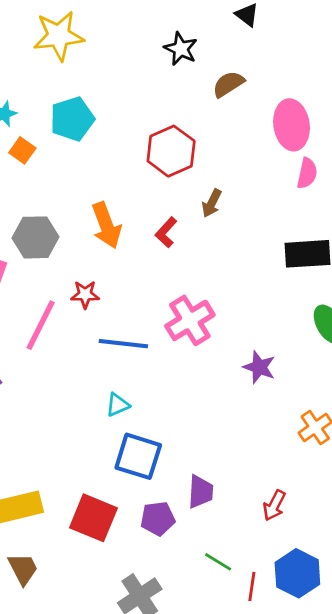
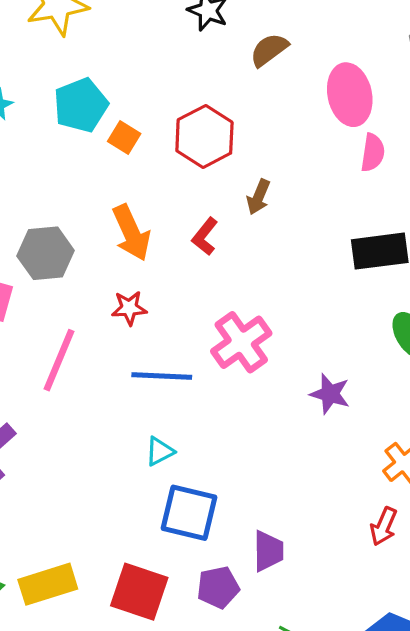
orange square: (22, 150) -> (124, 137), moved
red star: (85, 294) -> (129, 308), moved
red arrow: (274, 505) -> (384, 526), moved

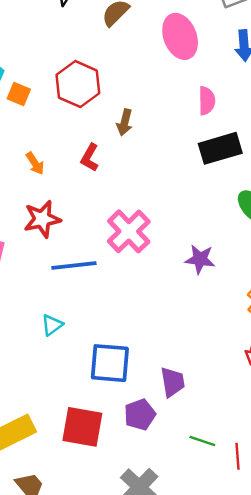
pink semicircle: (373, 153) -> (207, 101), moved
orange arrow: (131, 233) -> (35, 163), size x0.6
red star: (129, 308) -> (42, 219), size x1.4
cyan triangle: (160, 451) -> (52, 325), moved

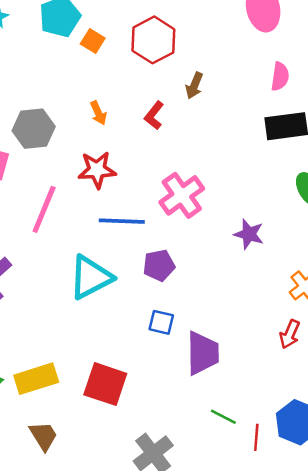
cyan triangle: (52, 325) -> (91, 277), size x2.0
blue square: (110, 363) -> (161, 322), moved, size x0.6
purple trapezoid: (173, 382) -> (203, 353), size x1.4
purple pentagon: (140, 415) -> (159, 265), moved

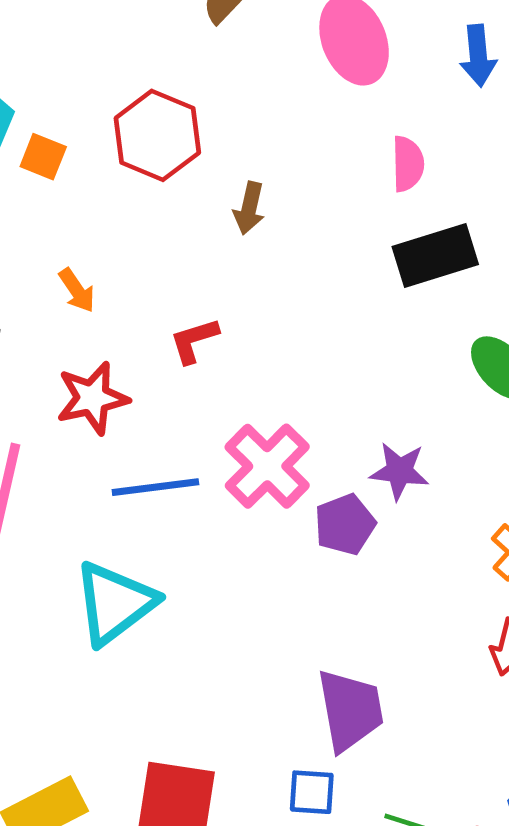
red L-shape: (154, 115) -> (194, 340), moved, turned 44
pink cross: (182, 195) -> (267, 466), moved
purple pentagon: (159, 265) -> (345, 524), moved
blue square: (161, 322) -> (312, 792), moved

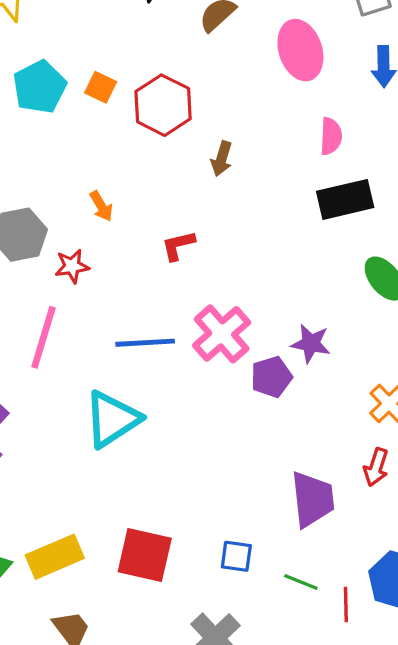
orange square: (43, 157) -> (101, 87), moved
red star: (92, 398) -> (72, 266), moved, size x0.7
purple trapezoid: (350, 710) -> (313, 499), moved

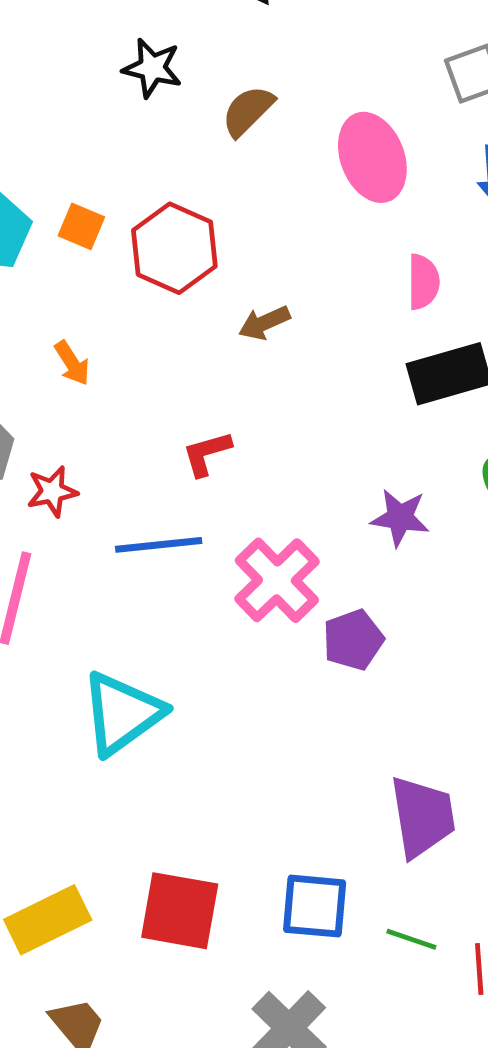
brown arrow: (222, 159) -> (264, 323), turned 52
orange arrow: (101, 206) -> (72, 363), moved
blue line: (145, 343) -> (159, 545), moved
purple star: (311, 343) -> (400, 518), moved
blue square: (236, 556) -> (315, 906), size x1.4

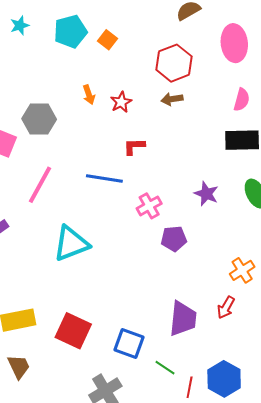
red hexagon: (174, 248) -> (174, 63), moved
red star: (52, 491) -> (121, 102), moved, turned -30
pink cross: (277, 580) -> (149, 206), size x0.7

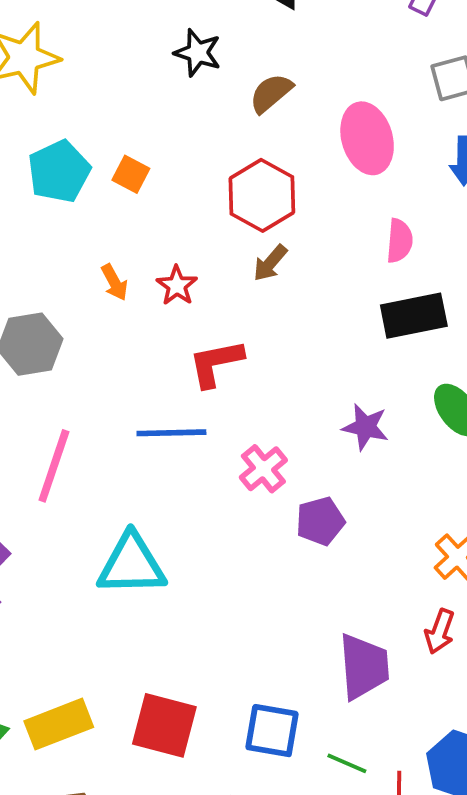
brown arrow: (172, 99) -> (270, 263), turned -30
red L-shape: (134, 146) -> (216, 363), size x1.4
cyan triangle: (71, 244) -> (131, 565), turned 30

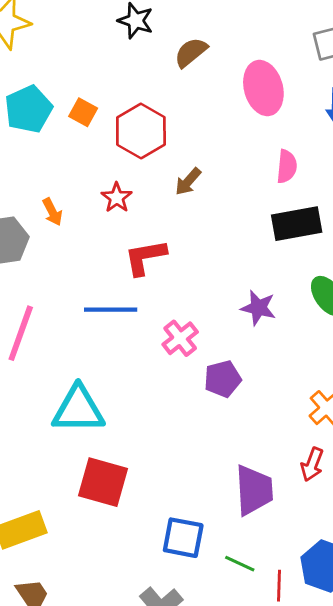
red hexagon: (262, 195) -> (141, 131), moved
orange arrow: (114, 282) -> (52, 212), moved
red square: (164, 725) -> (103, 482), moved

